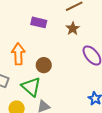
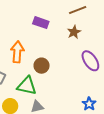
green triangle: (31, 87) -> (27, 86), turned -35

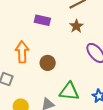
green triangle: (27, 86) -> (69, 91), moved

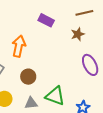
brown circle: (48, 63) -> (28, 77), moved

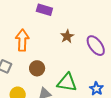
brown star: (78, 34) -> (67, 36), moved

